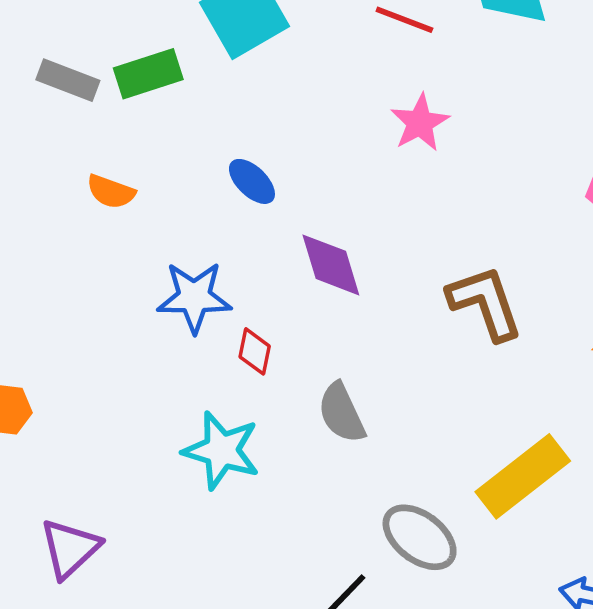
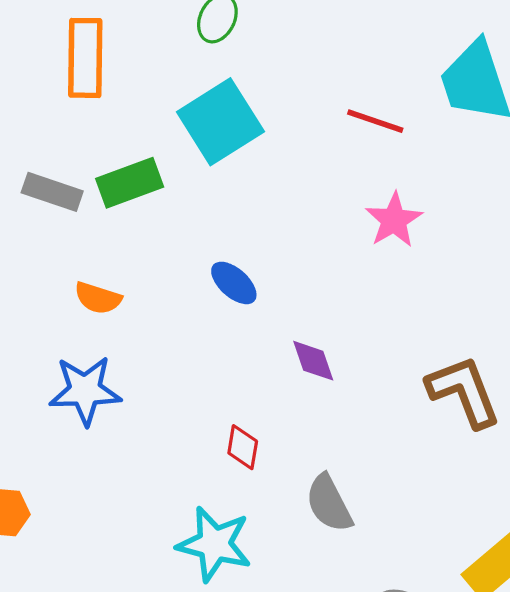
purple diamond: (331, 265) -> (313, 361), size x0.7
blue star: (194, 297) -> (85, 391), moved

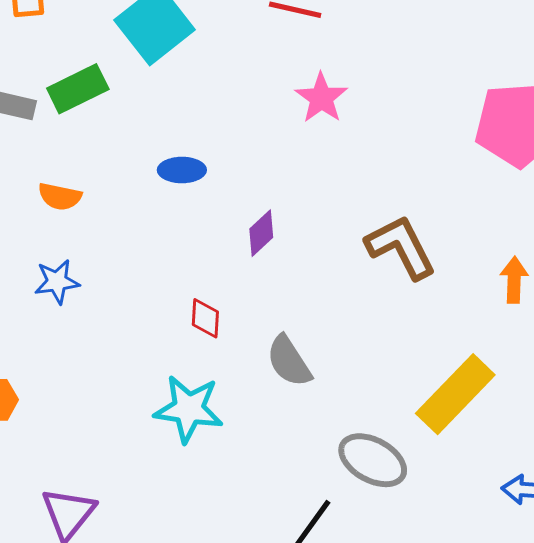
blue ellipse: (234, 283) -> (182, 170), turned -36
purple diamond: (313, 361) -> (261, 233), turned 72
blue star: (85, 391) -> (57, 282), size x0.7

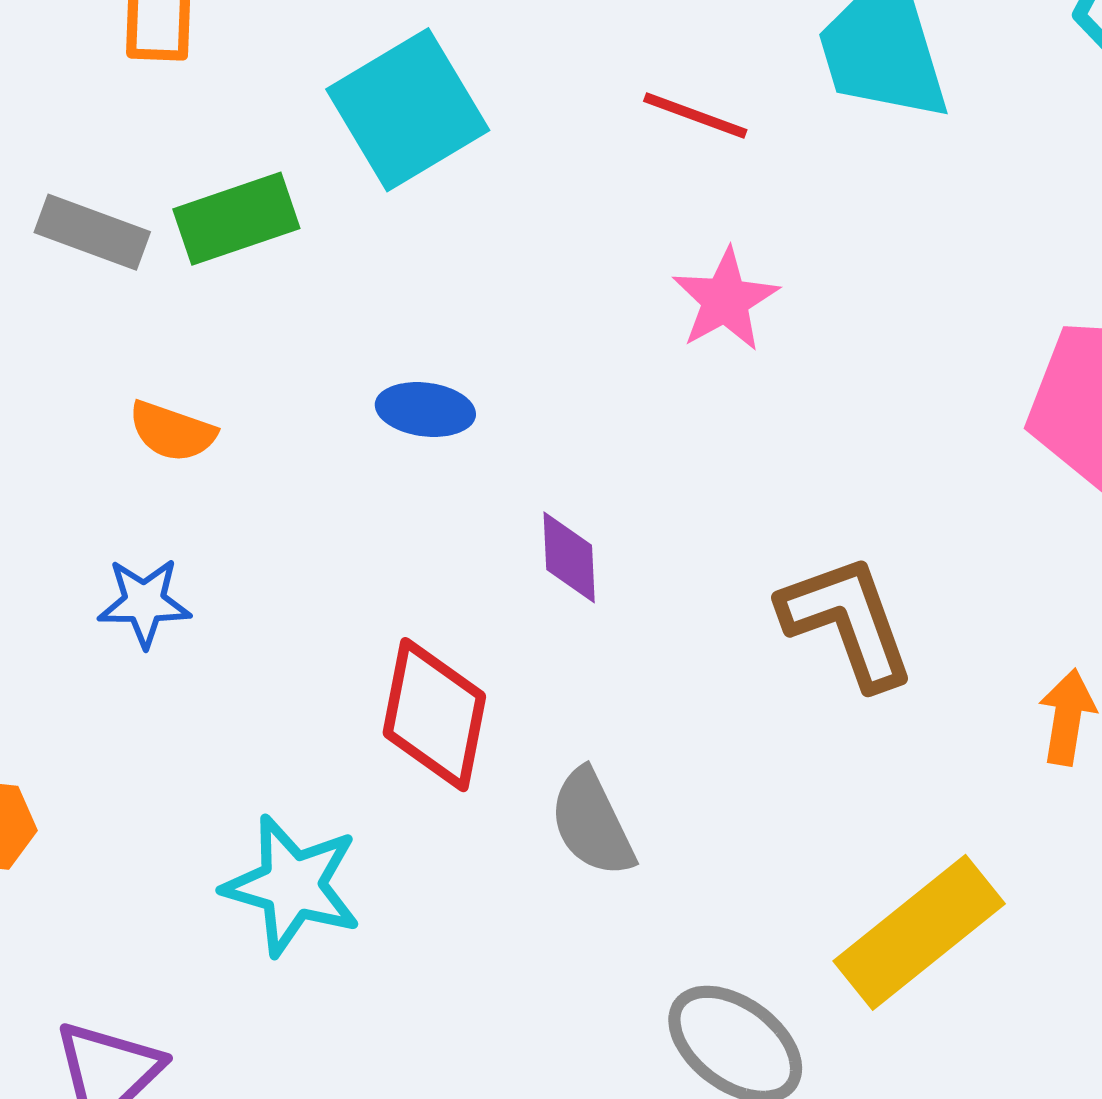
purple diamond: (261, 233) -> (569, 557), turned -57
red diamond: (205, 318) -> (434, 715), size x1.8
cyan star: (189, 409) -> (292, 886), moved

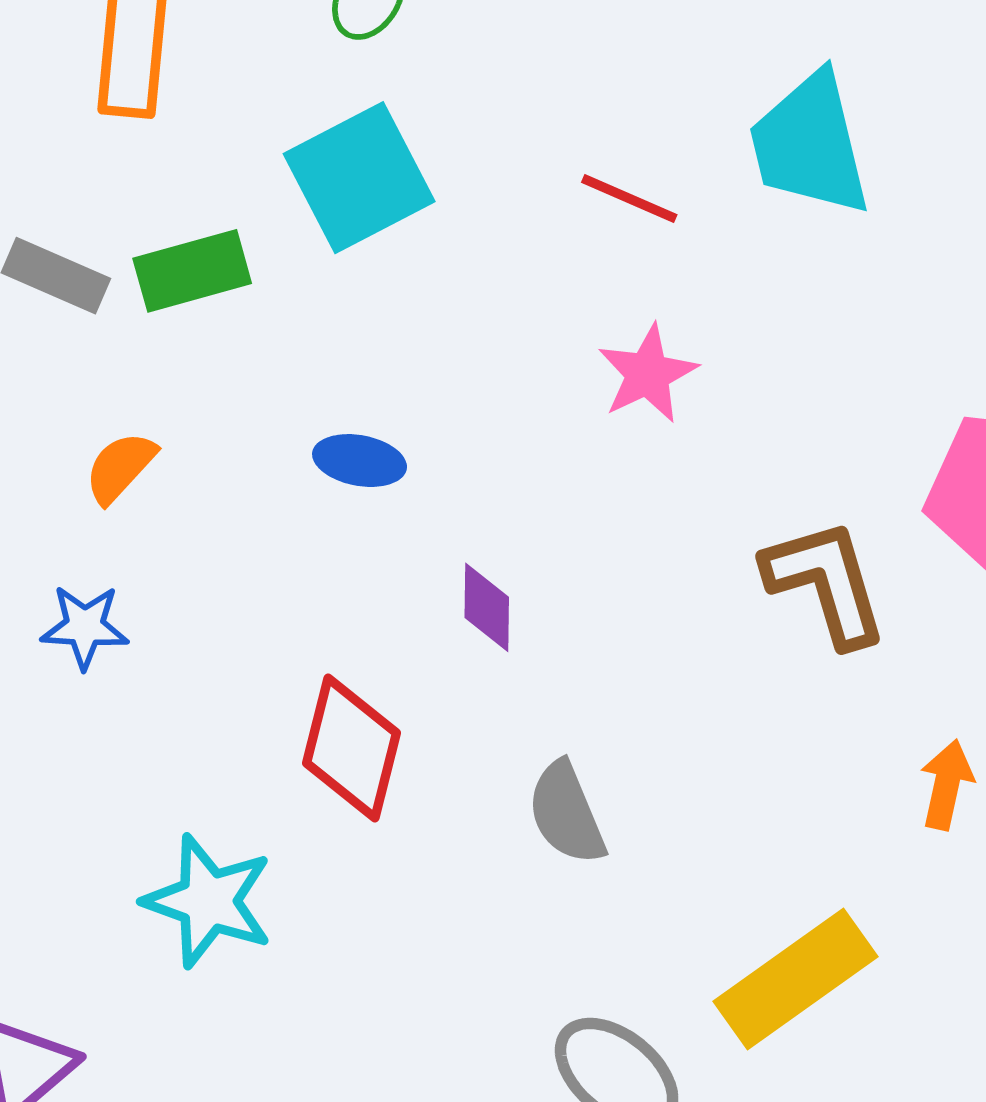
orange semicircle: (172, 431) -> (120, 467), turned 110
brown L-shape: (847, 622) -> (826, 583), moved
gray semicircle: (592, 823) -> (566, 813), moved

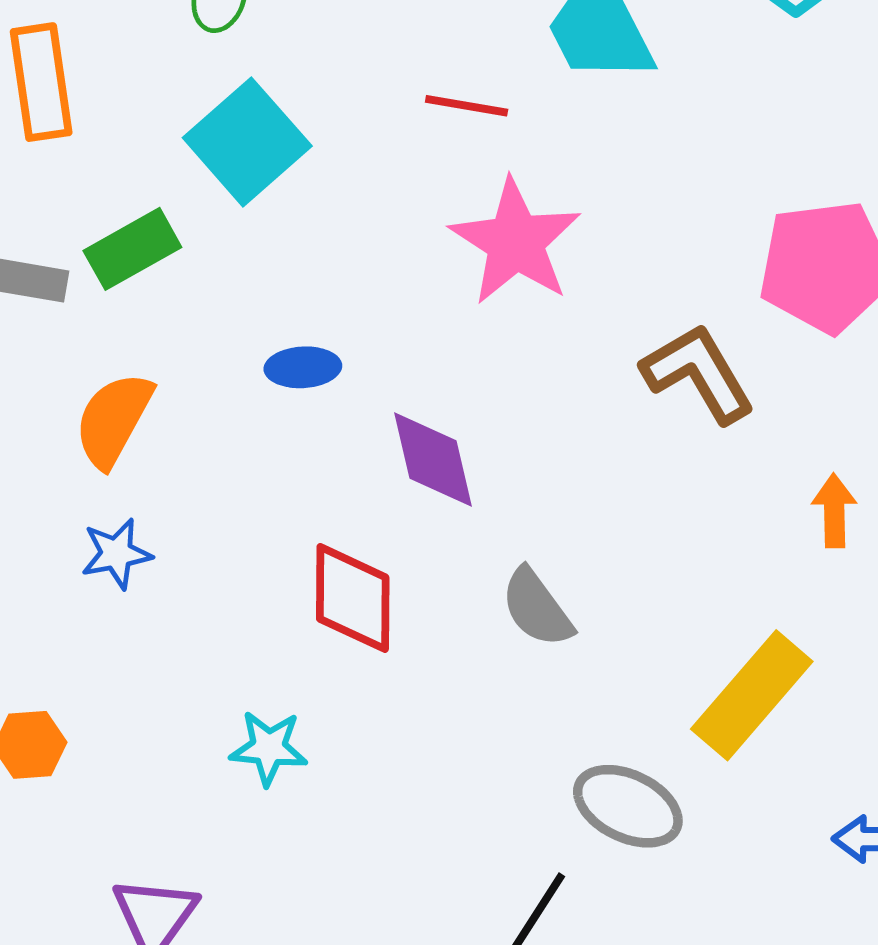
pink star: (648, 374) -> (515, 242), size x1.6
orange semicircle: (120, 467) -> (113, 420), size x1.5
purple diamond: (487, 607) -> (433, 460), size x1.5
cyan star: (208, 901) -> (269, 748), size x0.7

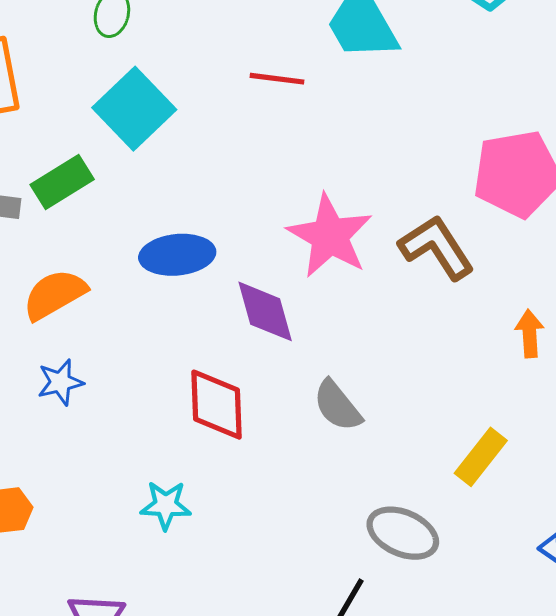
pink star: (515, 242) -> (330, 236), moved
blue ellipse: (303, 367) -> (177, 255), size x1.5
orange semicircle: (113, 420) -> (55, 294), turned 34
yellow rectangle: (752, 695) -> (481, 457), size x0.7

